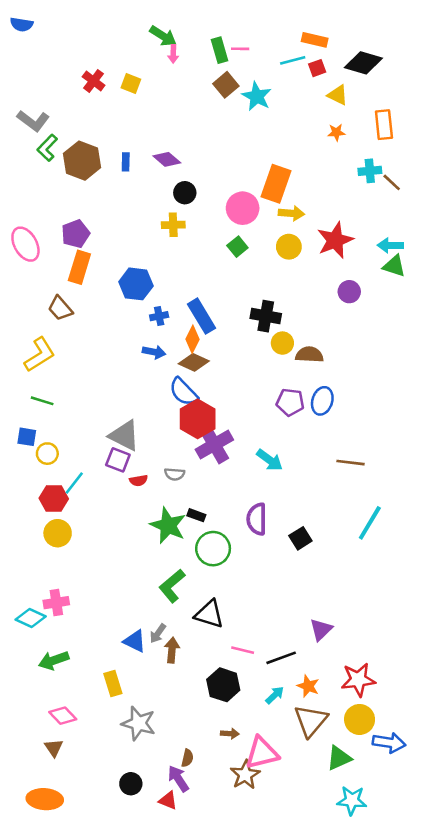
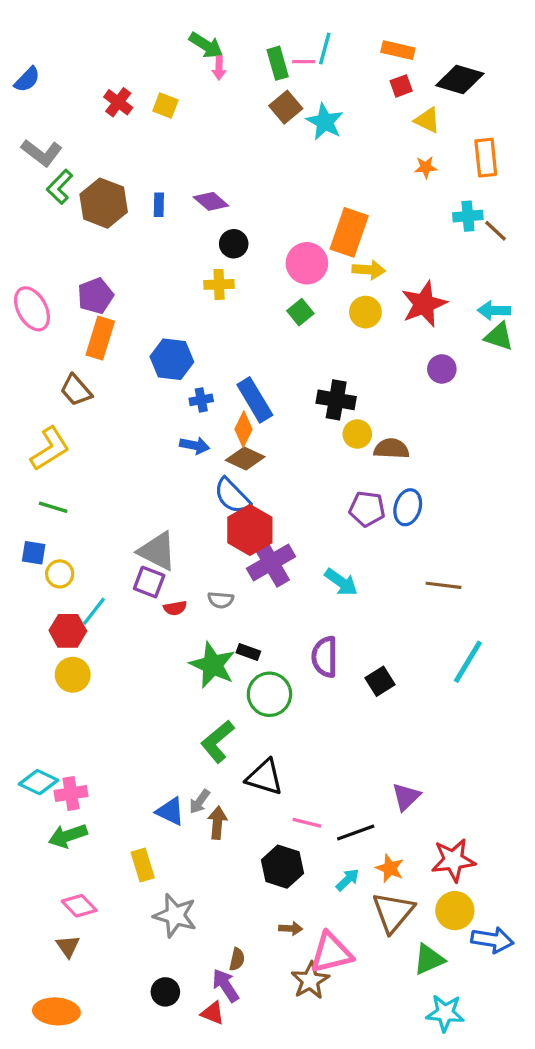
blue semicircle: (22, 24) -> (27, 79), moved, turned -55
cyan line: (293, 60) -> (325, 49), moved, turned -60
pink cross: (56, 603) -> (71, 793), moved

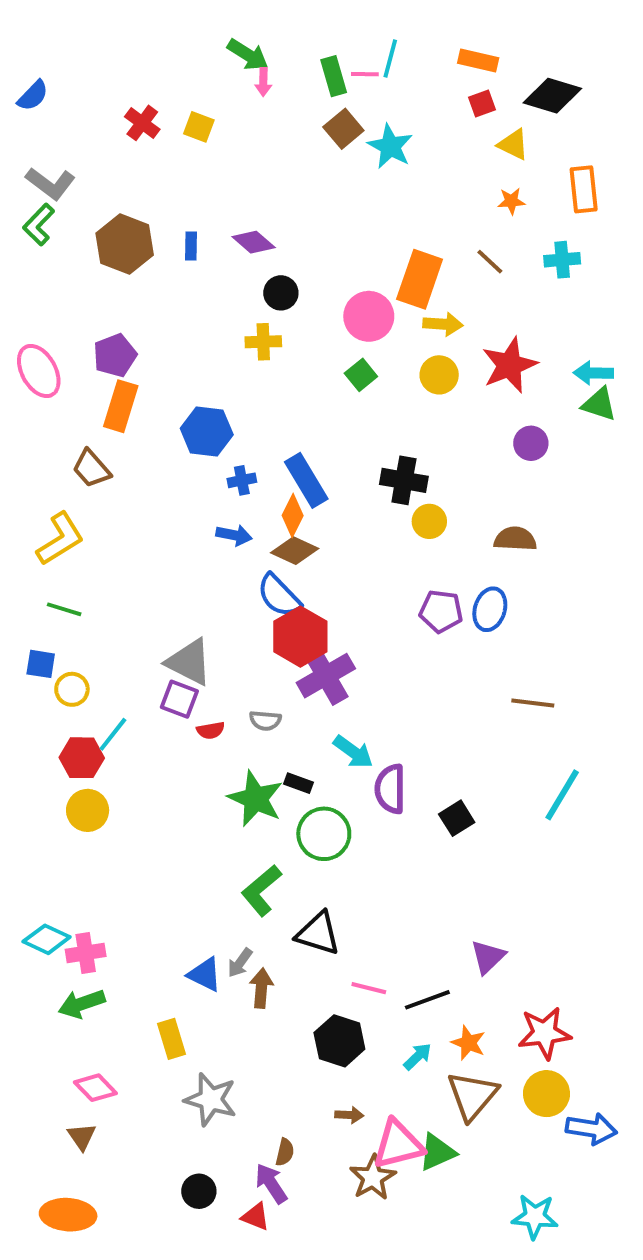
green L-shape: (60, 187) -> (39, 225), moved
brown line: (496, 231) -> (490, 262), moved
brown semicircle: (391, 449) -> (515, 539), moved
cyan arrow: (341, 582) -> (353, 752), moved
green triangle: (429, 959) -> (437, 1152), moved

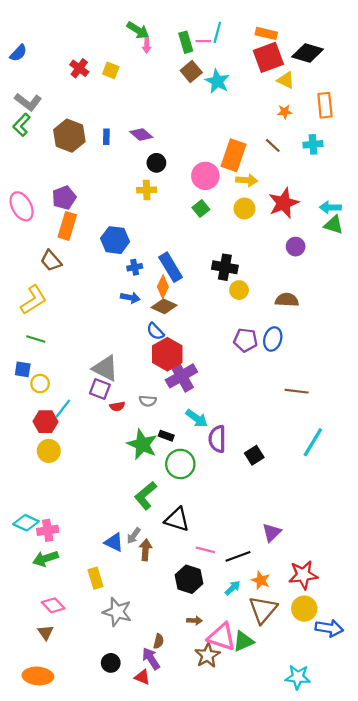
red square: (482, 103) -> (268, 57), size x2.0
blue semicircle: (279, 596) -> (155, 331), size x0.7
pink triangle: (398, 1144) -> (222, 637), turned 32

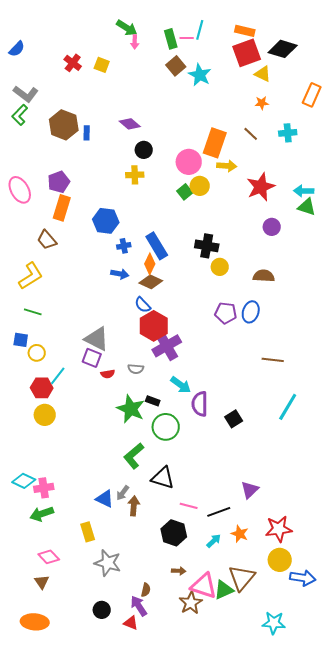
orange rectangle: (325, 105) -> (312, 95), moved, turned 30
blue rectangle: (106, 137) -> (87, 133), moved
yellow circle: (244, 208) -> (200, 186), moved
brown triangle: (263, 610) -> (242, 578), moved

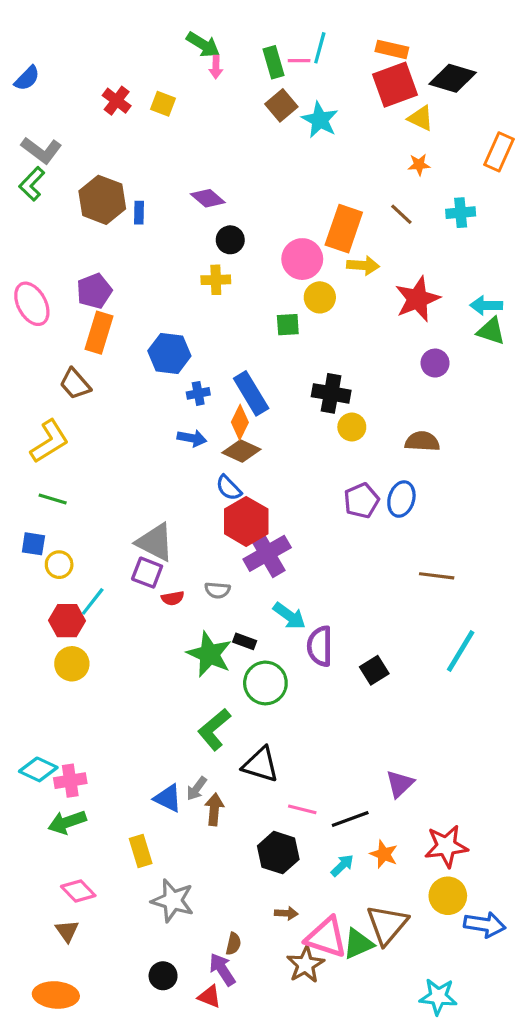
green square: (185, 192) -> (288, 325), moved, turned 35
purple pentagon: (226, 313) -> (361, 501), turned -30

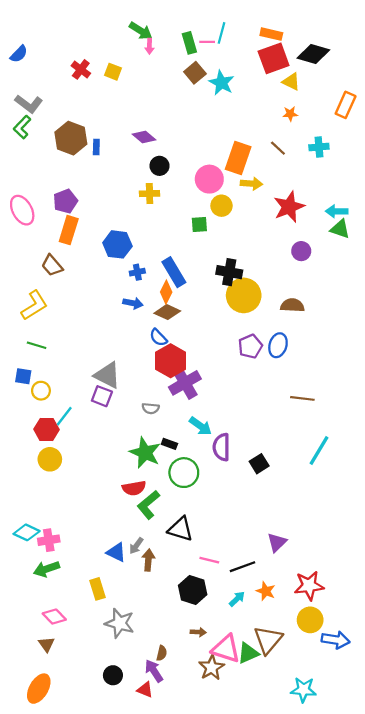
yellow circle: (352, 427) -> (244, 295), size x1.8
red semicircle: (173, 598) -> (134, 488), moved, size x1.5
orange ellipse: (56, 995) -> (39, 689), turned -64

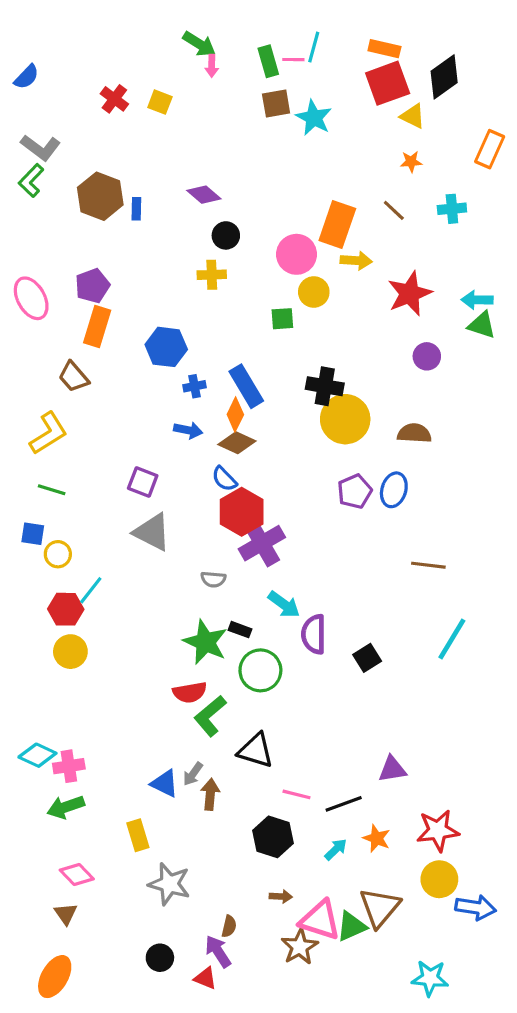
black diamond: (313, 54) -> (444, 77), turned -52
brown square: (195, 73) -> (276, 104), turned 30
purple square: (102, 396) -> (143, 482), moved
purple triangle: (277, 542) -> (392, 769), turned 35

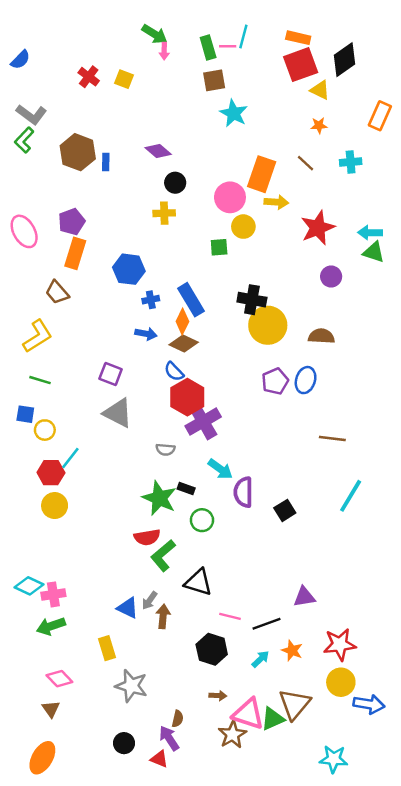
cyan star: (314, 118) -> (234, 113), moved
green circle: (260, 670) -> (202, 520), size x0.7

